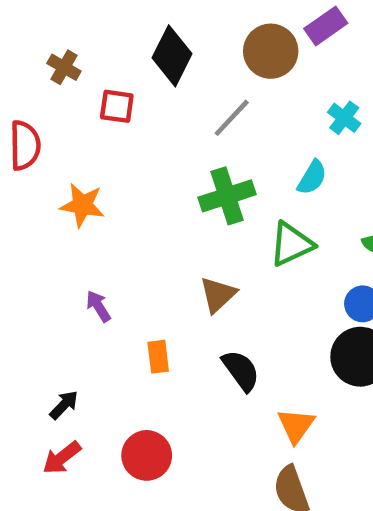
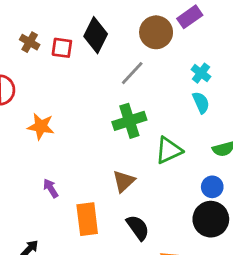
red square: (117, 106) -> (62, 48), moved
cyan semicircle: (312, 178) -> (201, 103), moved, turned -55
orange rectangle: (158, 357) -> (87, 219), size x1.6

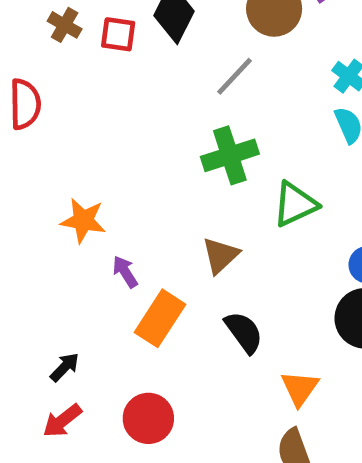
orange star: (41, 126) -> (83, 221), moved
purple arrow: (51, 188) -> (125, 272), moved
orange rectangle: (87, 219) -> (160, 318), turned 40

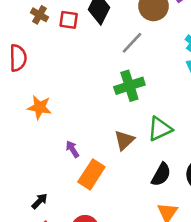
green triangle: (295, 204) -> (160, 129), moved
orange star: (83, 221) -> (39, 107), moved
black semicircle: (244, 332) -> (161, 174), moved, turned 65

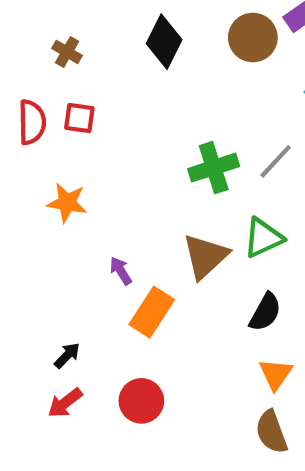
red square: (69, 20) -> (79, 118), moved
gray line: (132, 43) -> (276, 161), moved
brown triangle: (124, 140) -> (205, 256), size x1.4

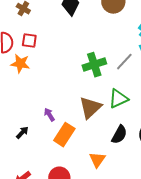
orange star: (67, 203) -> (20, 64), moved
black arrow: (67, 355) -> (22, 133), moved
orange triangle: (276, 374) -> (97, 160), moved

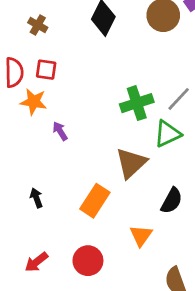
green triangle: (118, 99) -> (167, 134), moved
purple arrow: (49, 115) -> (60, 131), moved
black arrow: (22, 133) -> (36, 198), turned -64

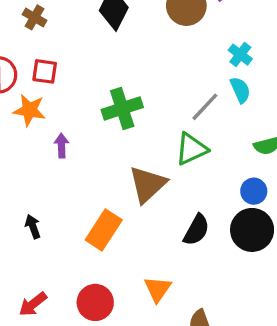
green cross: (137, 103) -> (122, 108), moved
purple arrow: (60, 131) -> (61, 146), turned 30
orange triangle: (141, 236) -> (158, 289), moved

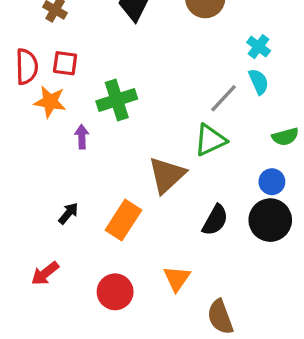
green cross: (122, 108) -> (117, 100), moved
black arrow: (33, 227) -> (68, 213), moved, turned 60
red arrow: (33, 304) -> (45, 273), moved

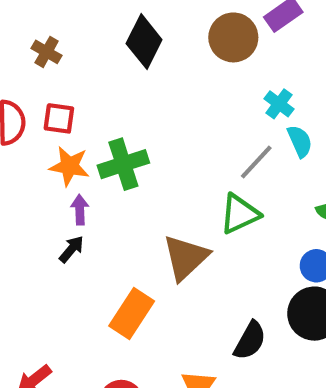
cyan cross: (259, 47) -> (279, 104), moved
orange star: (50, 102) -> (69, 166), moved
black arrow: (68, 213) -> (71, 249), moved
black semicircle: (215, 220) -> (250, 341), moved

